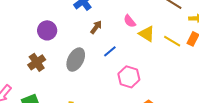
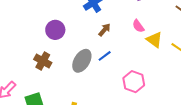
blue line: (110, 51) -> (105, 56), moved
brown cross: (37, 62) -> (43, 61), turned -30

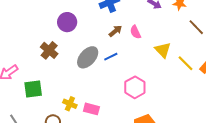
pink semicircle: (138, 26) -> (135, 32), moved

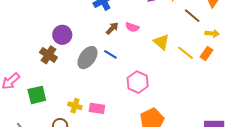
purple circle: (67, 22) -> (62, 35), moved
pink semicircle: (135, 32) -> (132, 27), turned -40
blue line: (111, 57) -> (110, 54), turned 64

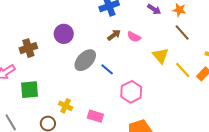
brown line: (192, 16) -> (182, 33), moved
blue line: (110, 54) -> (107, 69), moved
brown cross: (48, 55) -> (28, 48), moved, turned 30
pink rectangle: (97, 108) -> (95, 116), moved

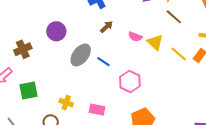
pink semicircle: (134, 37) -> (135, 37), moved

